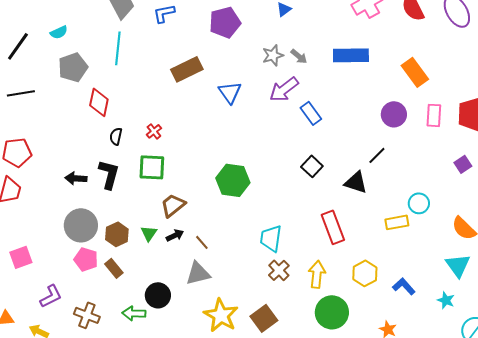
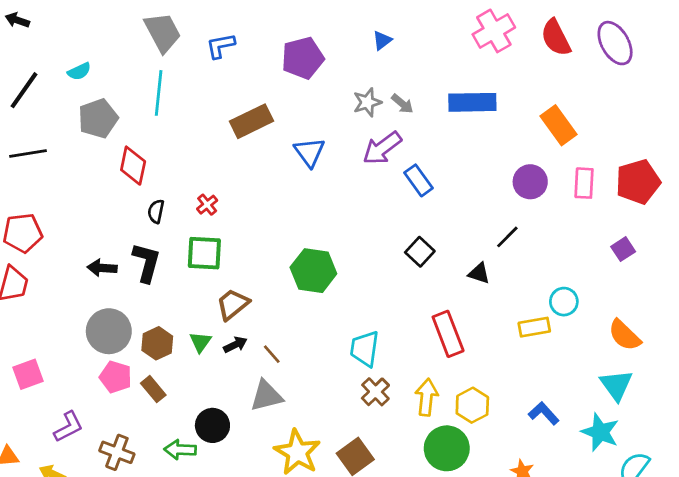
black triangle: (356, 182) -> (479, 273), size x0.7
yellow hexagon: (365, 273) -> (472, 405), moved
cyan star: (446, 300) -> (600, 432), size x1.6

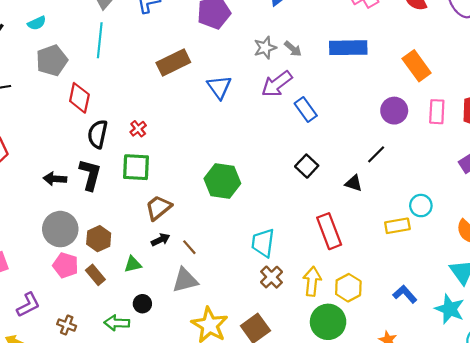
black semicircle: (156, 211) -> (98, 134), size x1.5
green triangle: (200, 342) -> (133, 264), moved, turned 42
black circle: (212, 425) -> (142, 304), size x0.7
brown cross: (117, 452) -> (67, 325), size x0.7

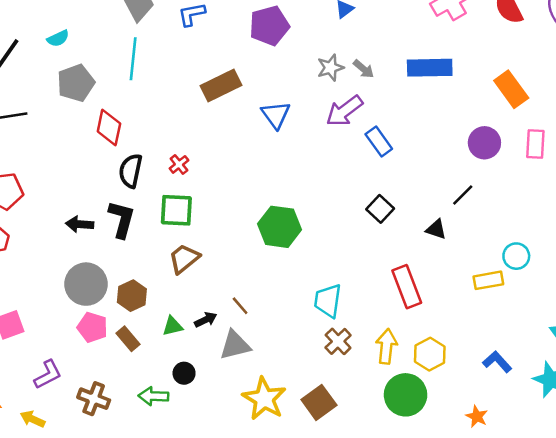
brown trapezoid: (158, 208) -> (184, 259), moved
black arrow: (161, 240) -> (206, 320), moved
brown cross: (67, 325) -> (94, 399), size x1.4

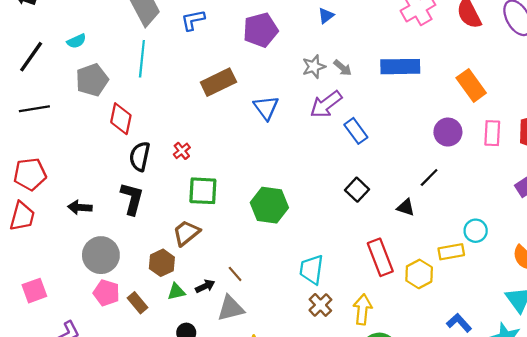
green square: (176, 210) -> (203, 191), moved
black arrow: (80, 224) -> (80, 207), moved
brown hexagon: (132, 296) -> (162, 263), moved
yellow hexagon: (430, 354) -> (419, 274), moved

